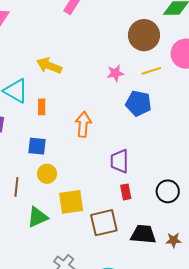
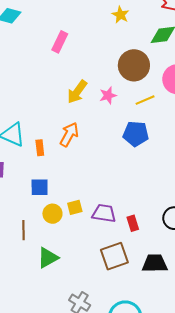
yellow arrow: (49, 66) -> (77, 92), moved, turned -70
pink star: (115, 73) -> (108, 95), moved
orange arrow: (83, 124) -> (69, 134), moved, turned 30
purple trapezoid: (120, 161) -> (104, 213), moved, turned 105
yellow square: (71, 202) -> (75, 207), moved, size x0.6

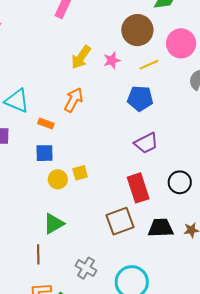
orange rectangle: (40, 148) -> (46, 124), moved, turned -63
purple trapezoid: (104, 213) -> (146, 143), moved, turned 145
red rectangle: (133, 223) -> (138, 188), size x1.8
brown line: (24, 230) -> (38, 254), moved

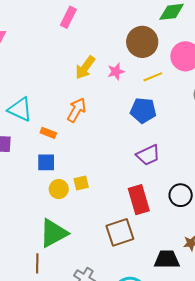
green triangle: (54, 224) -> (53, 233), size x1.4
black trapezoid: (161, 228) -> (167, 260), moved

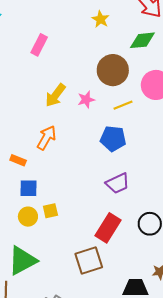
blue square: (46, 162) -> (29, 188), moved
red rectangle: (139, 200) -> (108, 228), turned 48

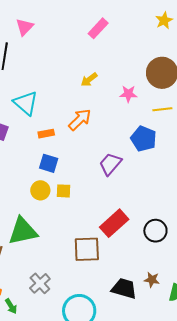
yellow arrow: (55, 95) -> (89, 80), moved, size x0.7
orange rectangle: (18, 160) -> (46, 134), turned -49
purple trapezoid: (118, 183) -> (110, 164), moved, turned 140

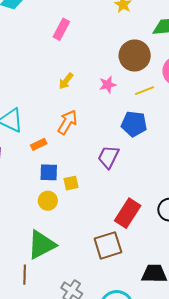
yellow square: (64, 191) -> (71, 183), moved

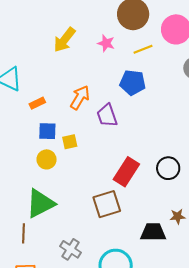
yellow arrow: (66, 81) -> (64, 40), size x1.5
pink star: (108, 85) -> (106, 43), turned 30
orange arrow: (67, 122) -> (80, 97), moved
purple trapezoid: (108, 157) -> (107, 116), turned -45

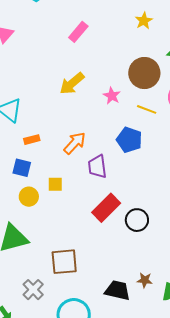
yellow line: (143, 49) -> (147, 109), turned 30
blue square: (47, 131) -> (22, 168), moved
black circle: (168, 168) -> (137, 220), moved
red rectangle: (126, 172) -> (106, 208), moved
brown square: (107, 204) -> (64, 262), moved

